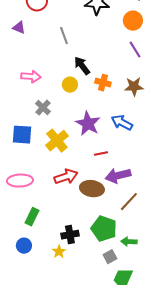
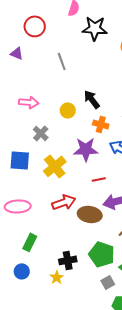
black arrow: (82, 66) -> (92, 99), moved
orange cross: (103, 83) -> (101, 124), moved
purple star: (88, 124) -> (86, 149), turned -30

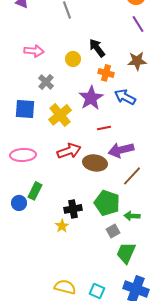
purple star: (86, 149) -> (91, 98), turned -30
blue circle: (22, 271) -> (19, 203), moved

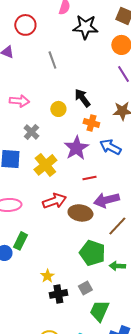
black cross: (73, 209) -> (58, 294), moved
gray square: (113, 231) -> (85, 288), moved
green trapezoid: (126, 253) -> (99, 311), moved

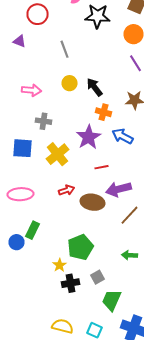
yellow circle: (58, 109) -> (70, 83), moved
gray cross: (31, 132) -> (44, 121), turned -35
red arrow: (54, 201) -> (66, 190), size x0.7
green pentagon: (92, 253) -> (80, 247), moved, turned 30

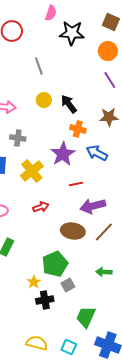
brown ellipse: (92, 202) -> (73, 231), moved
gray square: (98, 277) -> (68, 285), moved

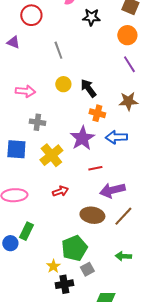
black star: (72, 33) -> (91, 17), size x0.7
blue arrow: (97, 153) -> (116, 137), turned -30

